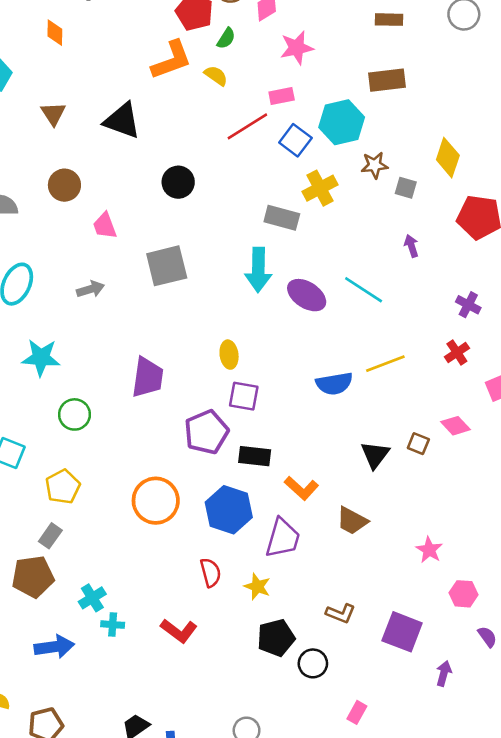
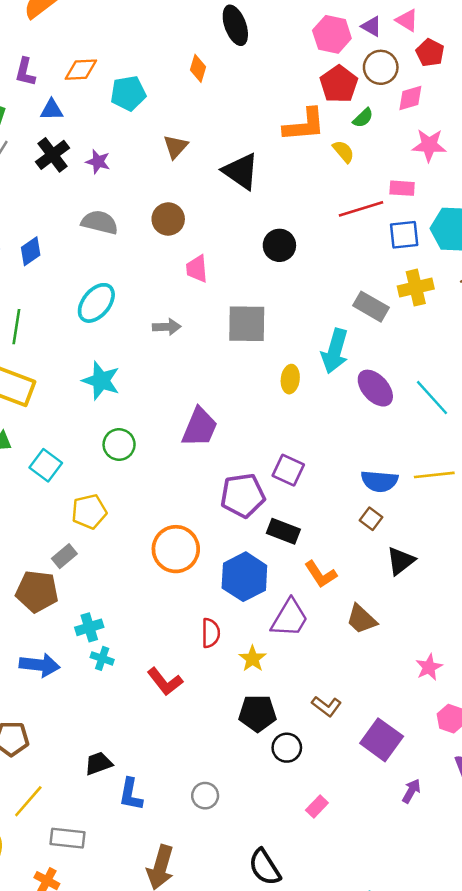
blue square: (295, 140) -> (404, 235), turned 32
yellow ellipse: (229, 355) -> (290, 379), moved
brown square: (418, 444) -> (371, 519), moved

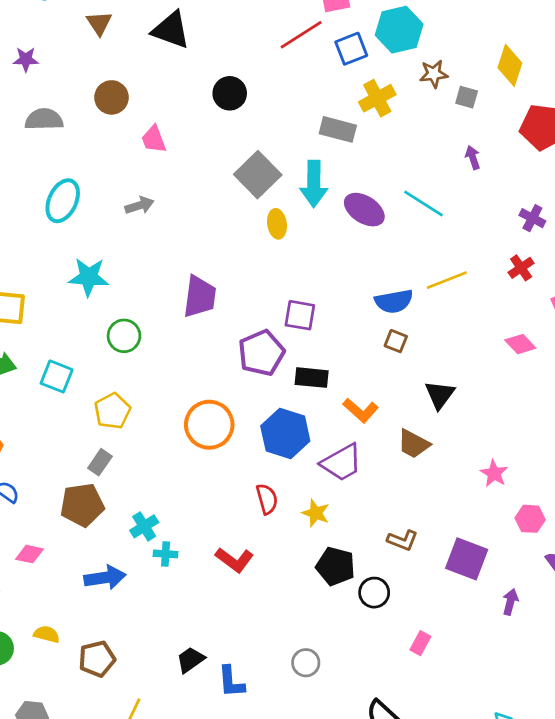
gray square: (247, 324) -> (258, 175), moved, turned -30
black triangle: (401, 561) -> (440, 395), moved
purple trapezoid: (290, 618) -> (342, 463), turned 45
black pentagon: (258, 713) -> (336, 566), turned 30

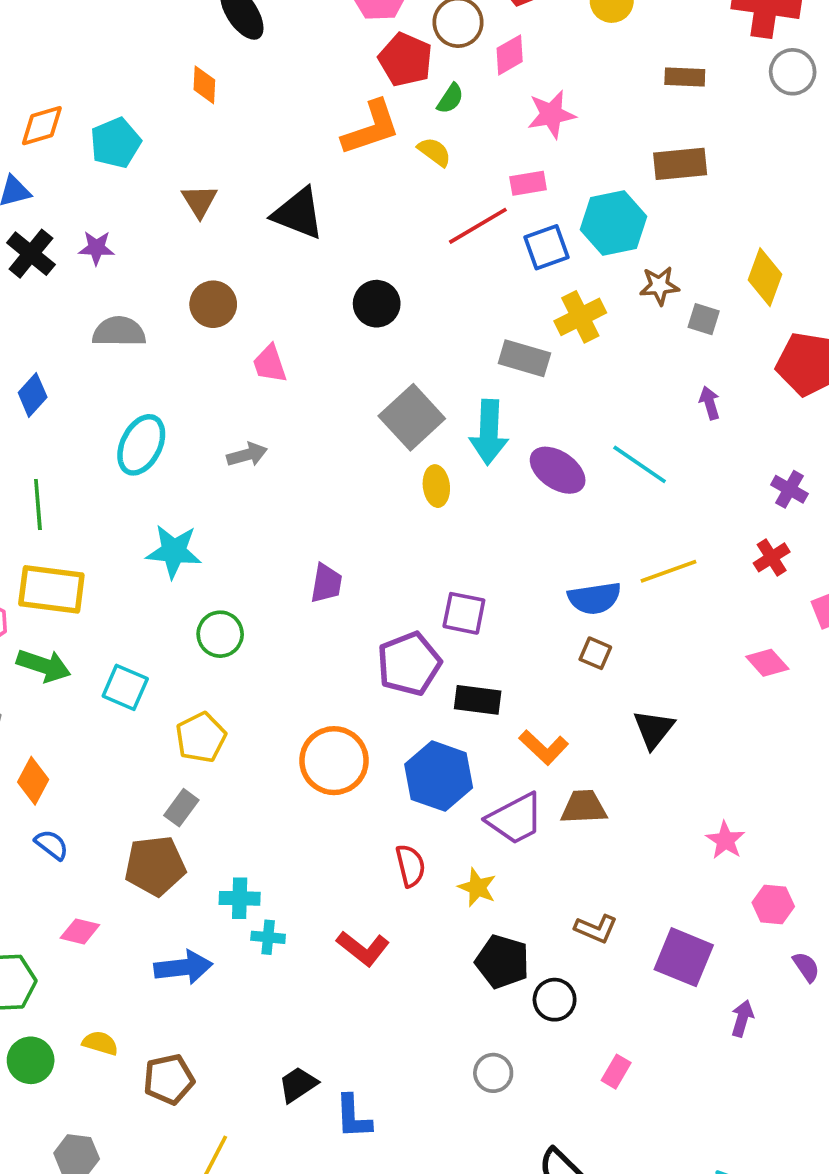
purple trapezoid: (200, 297) -> (326, 583), size x0.7
brown trapezoid: (414, 444) -> (584, 807), moved, turned 148
cyan cross: (144, 526) -> (240, 898), turned 32
gray circle: (306, 663) -> (493, 1073), moved

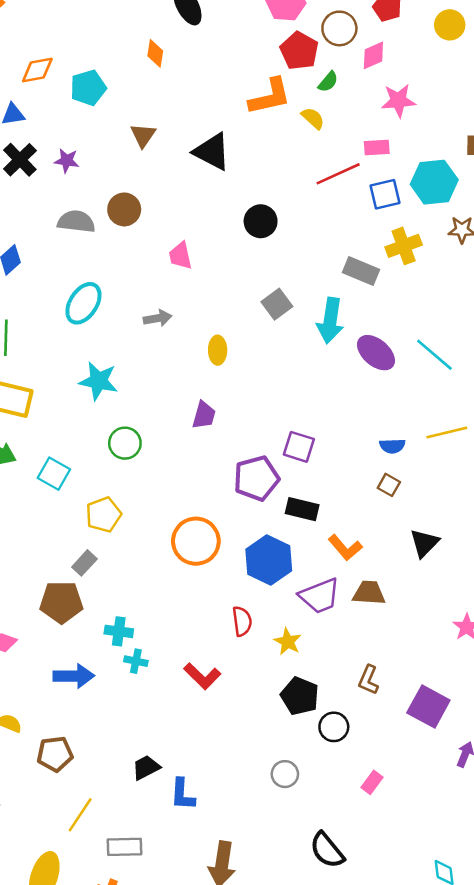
brown circle: (213, 304) -> (124, 209), moved
gray square: (412, 417) -> (277, 304), size x0.7
yellow ellipse: (436, 486) -> (218, 350), moved
blue semicircle: (594, 598) -> (392, 446), size x0.7
brown L-shape: (596, 929) -> (368, 680), turned 84

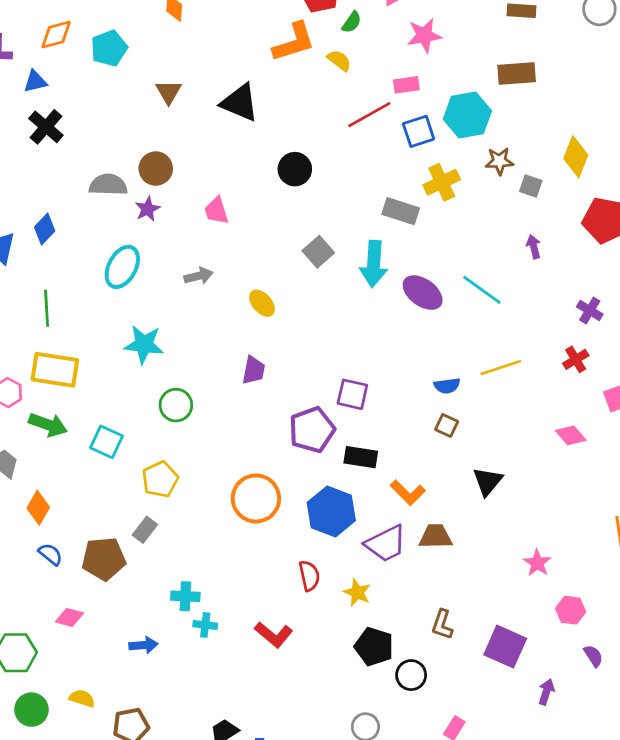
purple star: (67, 161) -> (147, 209), moved, turned -30
yellow ellipse: (218, 350) -> (262, 303), turned -36
brown pentagon: (61, 602) -> (104, 559), moved
blue arrow: (74, 676) -> (143, 645), size x0.7

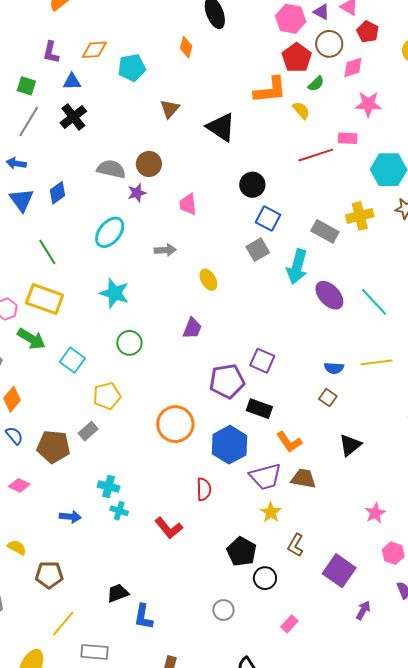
blue square: (419, 131) -> (268, 218), moved, turned 35
green line: (47, 308) -> (47, 252), turned -40
yellow star: (357, 593) -> (271, 512), moved

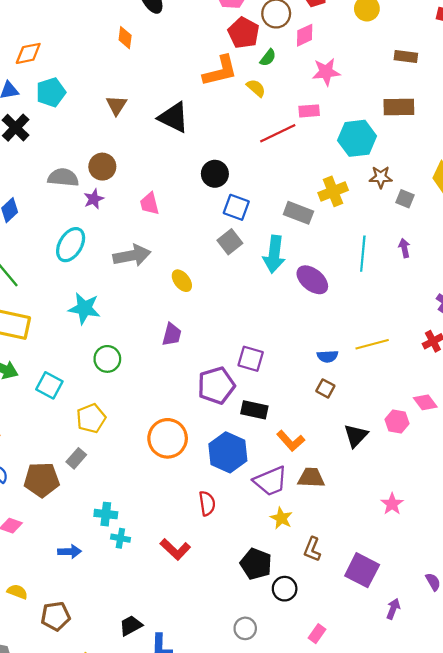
cyan pentagon: (132, 68) -> (51, 92), moved
gray arrow: (165, 250) -> (132, 256), size x1.6
cyan line: (374, 302) -> (363, 254), moved, turned 56
pink hexagon: (393, 553) -> (397, 422), moved

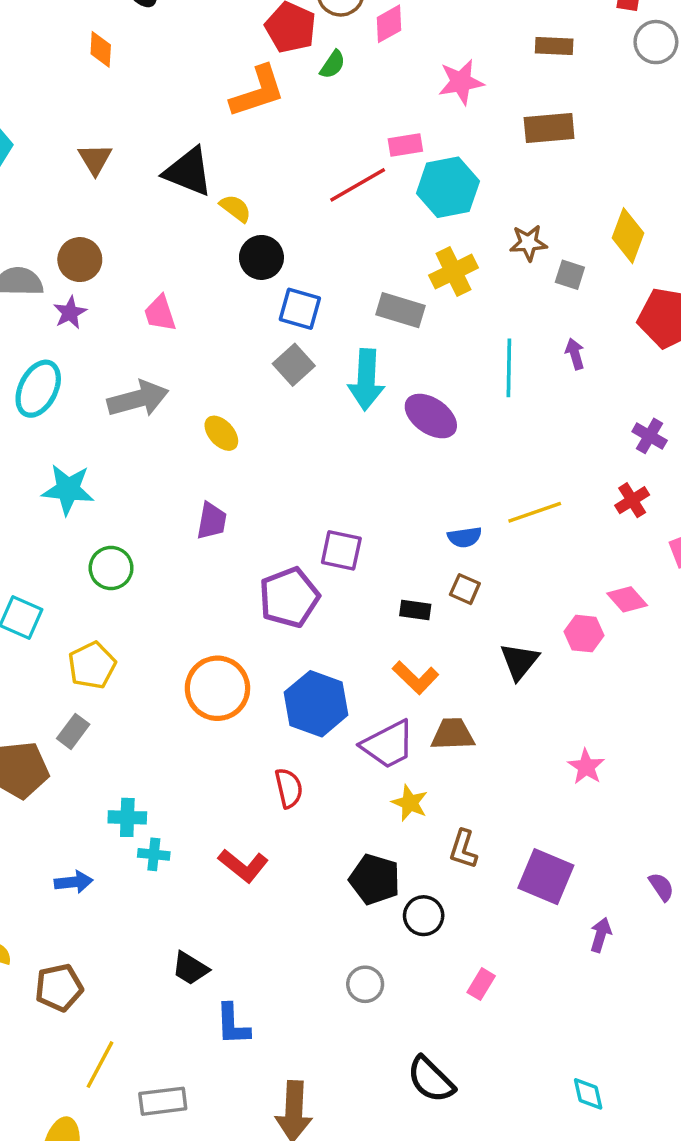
pink star: (326, 72) -> (461, 82), moved
yellow semicircle: (256, 88) -> (235, 208), moved
cyan hexagon: (357, 138) -> (448, 187), moved
black rectangle: (254, 410) -> (415, 610), moved, size x0.7
black trapezoid: (131, 626) -> (190, 968), moved, turned -115

